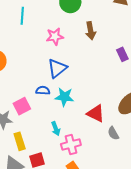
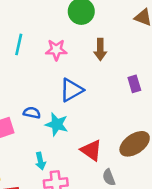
cyan line: (22, 16) -> (19, 44), moved
blue triangle: (57, 68) -> (72, 90), moved

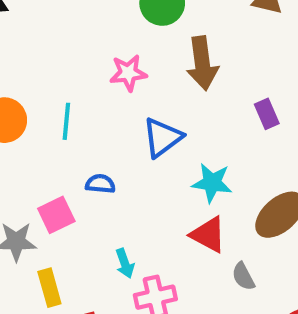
cyan line: (19, 44) -> (66, 121), moved
brown arrow: (100, 50) -> (202, 63), size x1.4
cyan star: (57, 124) -> (212, 183), moved

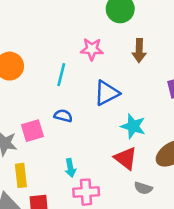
brown arrow: (202, 63) -> (139, 51), size x0.7
cyan line: (66, 121) -> (61, 75), moved
gray semicircle: (243, 276) -> (143, 188), turned -54

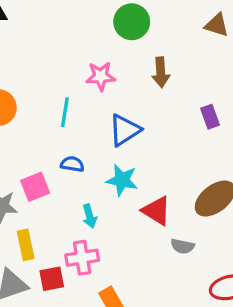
cyan star: (133, 126) -> (122, 180), moved
cyan arrow: (70, 168) -> (90, 216), moved
pink cross: (86, 192) -> (82, 258), moved

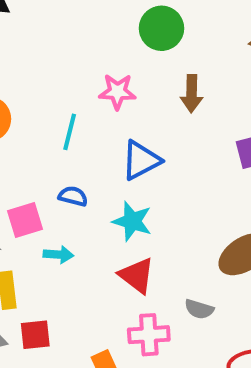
red triangle: (156, 211) -> (137, 275), moved
cyan arrow: (90, 216) -> (58, 255), moved, turned -75
pink cross: (82, 258) -> (149, 335), moved

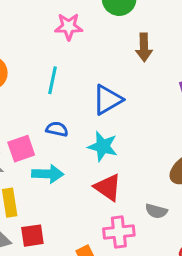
pink star: (117, 92) -> (69, 27), moved
cyan arrow: (58, 255) -> (48, 174), size x1.4

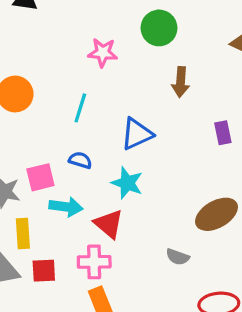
red triangle: (108, 187) -> (109, 224), moved
pink cross: (119, 232) -> (94, 262), moved

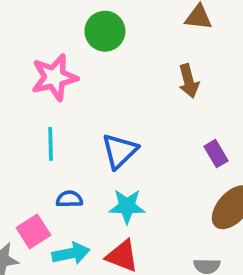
pink star: (103, 53) -> (54, 77), size x1.4
brown arrow: (181, 82) -> (189, 81), moved
purple rectangle: (223, 133) -> (216, 154), moved

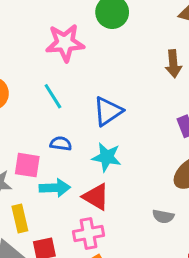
cyan line: (51, 144) -> (53, 96), turned -40
pink square: (33, 231) -> (27, 165), turned 32

